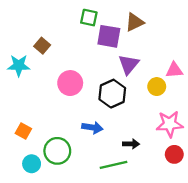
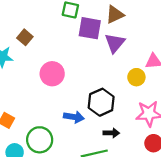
purple triangle: (129, 64) -> (115, 43), moved
black hexagon: (112, 94) -> (101, 102), moved

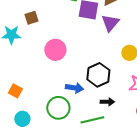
brown square: (25, 37) -> (31, 18), turned 32
green circle: (40, 140) -> (58, 108), moved

